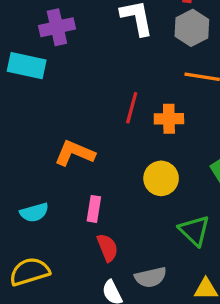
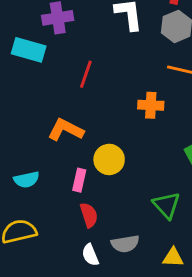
red line: (132, 108) -> (86, 74), moved
yellow circle: (161, 178) -> (109, 159), moved

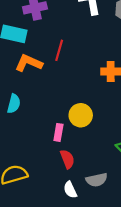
orange L-shape: (66, 130) -> (29, 63), moved
cyan semicircle: (27, 180) -> (14, 104), moved, turned -60

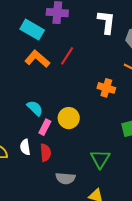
cyan semicircle: (14, 104) -> (35, 108), moved, turned -78
white semicircle: (70, 190) -> (25, 147), moved

